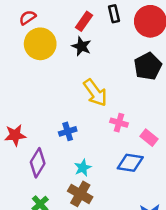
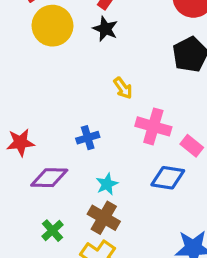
yellow arrow: (95, 93) -> (123, 88), size x0.6
pink cross: (119, 123) -> (153, 126), size x1.5
purple diamond: (38, 163) -> (49, 178), turned 60

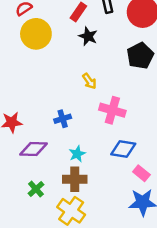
black star: (105, 29) -> (88, 36), moved
pink rectangle: (192, 146) -> (141, 173), moved
brown cross: (104, 218) -> (75, 179), turned -30

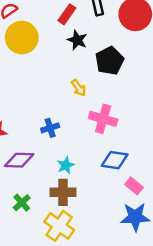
black pentagon: (140, 56) -> (109, 61), moved

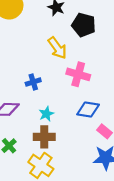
black pentagon: (109, 61) -> (84, 25), turned -30
yellow arrow: (79, 88) -> (57, 48), size x1.5

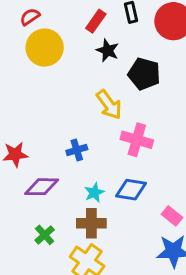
blue diamond: (88, 109) -> (131, 190), moved

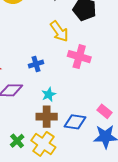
blue diamond: (131, 190) -> (75, 122), moved
green cross: (45, 235) -> (17, 141), moved

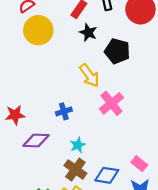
pink cross: (79, 57) -> (111, 103), turned 35
brown cross: (47, 117) -> (75, 169), turned 36

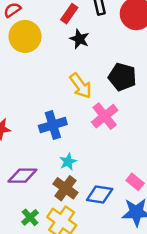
black pentagon: (117, 51) -> (122, 77), moved
blue cross: (64, 111) -> (53, 125), size x1.5
purple diamond: (36, 140) -> (22, 176), moved

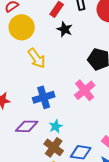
yellow arrow: (81, 86) -> (37, 58), moved
purple diamond: (22, 176) -> (27, 126), moved

